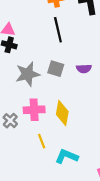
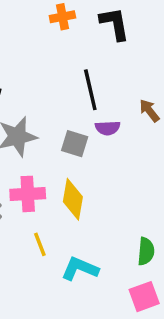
black line: (58, 30) -> (90, 90), moved
gray square: (56, 69) -> (75, 144), moved

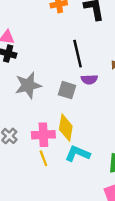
pink cross: (28, 194) -> (43, 135), moved
cyan L-shape: (80, 269) -> (78, 154), moved

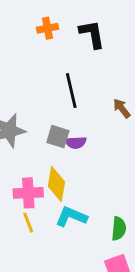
purple semicircle: (89, 79) -> (76, 142), moved

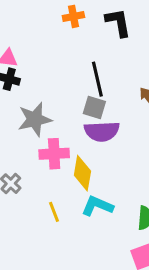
gray square: (58, 137) -> (94, 107), moved
purple semicircle: (76, 142) -> (102, 131), size x1.6
pink cross: (28, 193) -> (54, 154), moved

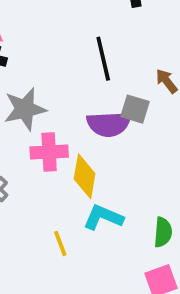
gray square: (94, 107) -> (135, 109), moved
yellow line: (54, 212) -> (60, 243), moved

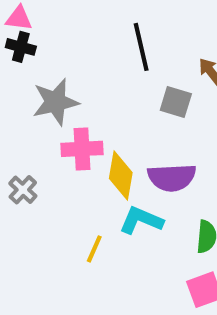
purple semicircle: (109, 124) -> (172, 177), moved
yellow line: (60, 243) -> (94, 249), turned 45

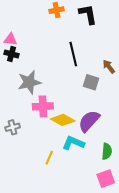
yellow diamond: (121, 175) -> (63, 120), turned -70
purple semicircle: (172, 177) -> (89, 121), turned 135
gray cross: (23, 190) -> (13, 127), turned 32

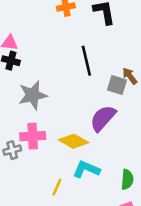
gray square: (91, 82) -> (117, 85), moved
pink cross: (43, 106) -> (33, 136), moved
purple semicircle: (89, 121) -> (103, 118), moved

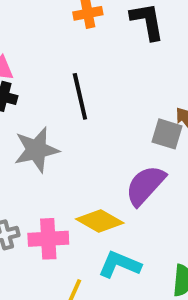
black line: (86, 61) -> (80, 96), moved
pink cross: (33, 136) -> (48, 239), moved

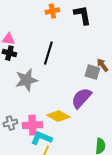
black line: (80, 96) -> (48, 53), turned 30
cyan L-shape: (120, 265) -> (41, 138), moved

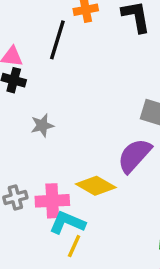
black line: (48, 53) -> (57, 40), moved
gray star: (26, 80) -> (42, 125), size x0.6

